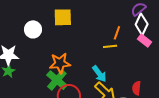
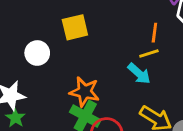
orange star: (60, 63) -> (85, 92), turned 30
cyan arrow: (99, 74) -> (139, 74), moved

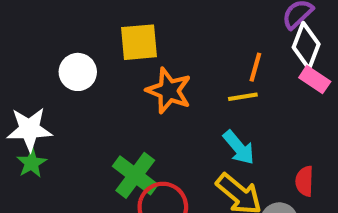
cyan arrow: (139, 74) -> (239, 148), moved
orange star: (85, 92) -> (169, 91), moved

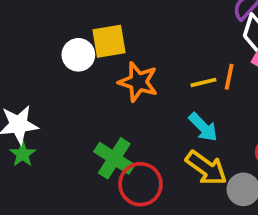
orange line: (255, 67) -> (229, 77), moved
white circle: (78, 72) -> (78, 55), moved

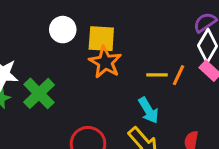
yellow square: (109, 41) -> (101, 39), moved
green cross: (114, 158) -> (39, 93), moved

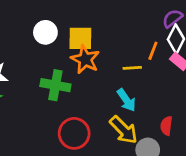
orange line: (179, 75) -> (153, 51), moved
green cross: (39, 93) -> (55, 85), moved, turned -32

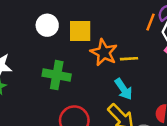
orange line: (153, 51) -> (151, 22), moved
orange star: (85, 59) -> (104, 52), moved

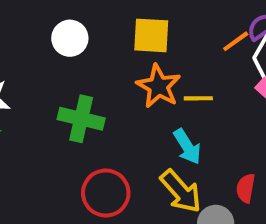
orange line: (151, 22) -> (236, 41), turned 30
yellow square: (80, 31) -> (151, 35), moved

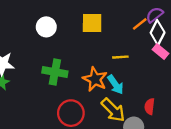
orange star: (159, 86) -> (95, 79), moved

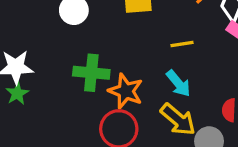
orange star: (95, 79) -> (126, 91), moved

